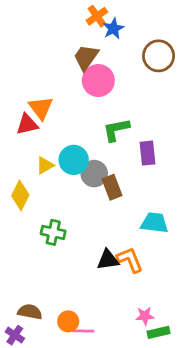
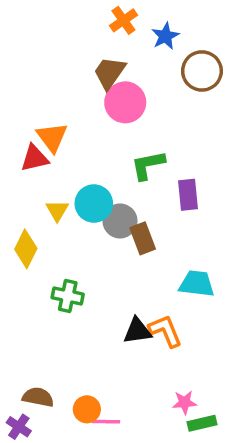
blue star: (113, 28) -> (165, 36), moved
yellow triangle: (45, 165) -> (57, 210), turned -30

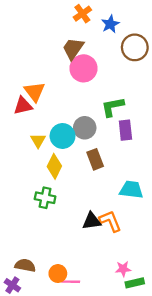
green L-shape: (148, 165) -> (113, 107), moved
gray circle: (120, 221) -> (85, 128), moved
yellow diamond: (26, 249) -> (54, 166), moved

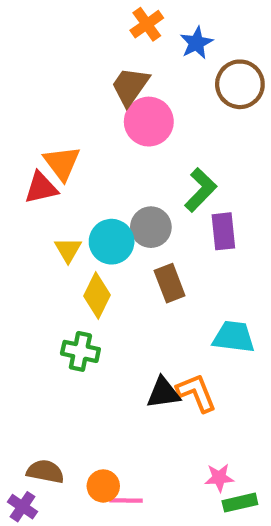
green L-shape: (113, 107) -> (201, 190), turned 145

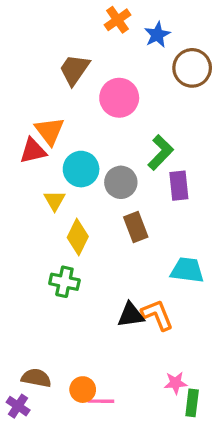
brown trapezoid: (130, 86) -> (74, 70), moved
cyan circle: (112, 242) -> (81, 169), moved
green rectangle: (240, 503) -> (192, 403), turned -70

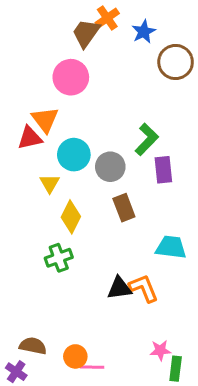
brown trapezoid: (74, 70) -> (86, 33), moved
pink circle: (119, 98) -> (71, 77), moved
green cross: (64, 282) -> (59, 258), turned -32

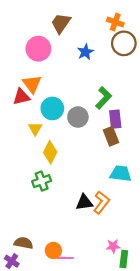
orange cross: (107, 18) -> (115, 22), moved, turned -35
blue star: (144, 32) -> (85, 52), moved
pink circle: (71, 77) -> (38, 49), moved
brown rectangle: (124, 208) -> (111, 136), moved
orange L-shape: (144, 288) -> (101, 202), turned 60

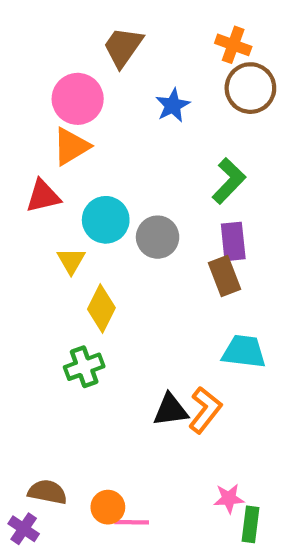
orange triangle: (32, 84) -> (71, 146), moved, turned 36
green L-shape: (104, 98) -> (229, 181), moved

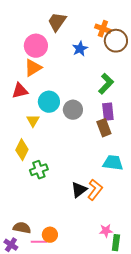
orange cross: (233, 45) -> (103, 29), moved
yellow diamond: (101, 308) -> (22, 150), moved
black triangle: (171, 410) -> (79, 190), turned -30
pink line: (132, 522) -> (39, 242), moved

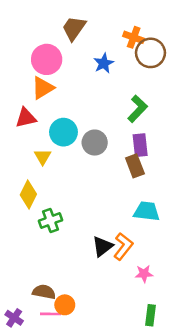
brown semicircle: (22, 228) -> (44, 292), moved
pink star: (106, 231) -> (144, 274), moved

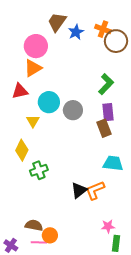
blue star: (104, 63) -> (76, 32), moved
orange L-shape: (123, 246) -> (95, 190), turned -150
pink star: (144, 274) -> (108, 226), moved

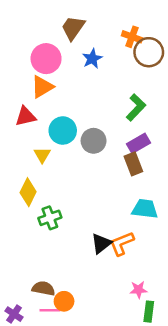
blue star: (76, 32) -> (92, 59), moved
purple rectangle: (108, 112) -> (138, 143), turned 66

